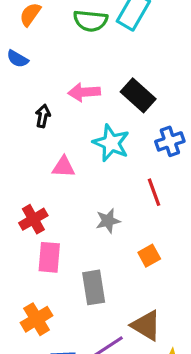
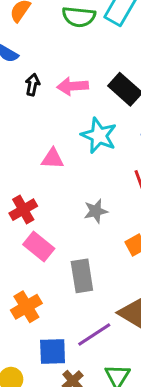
black arrow: (43, 116) -> (33, 85), moved
pink rectangle: (49, 257) -> (39, 247), turned -56

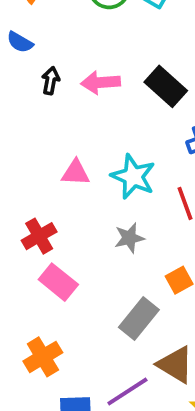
cyan star: (99, 136) -> (133, 177), moved
gray rectangle: (82, 276) -> (139, 319), moved, turned 48

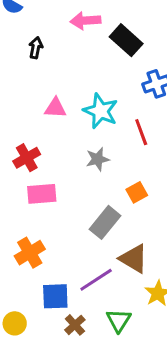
black arrow: (51, 81) -> (36, 48), moved
pink arrow: (101, 82) -> (85, 21), moved
pink rectangle: (58, 282) -> (42, 194), turned -44

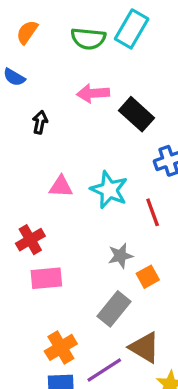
gray star: (98, 159) -> (120, 256), moved
orange cross: (30, 253) -> (61, 347), moved

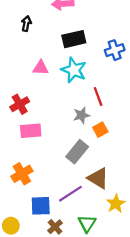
black rectangle: (136, 114) -> (74, 39), moved, turned -55
red line: (153, 212) -> (98, 96), moved
orange cross: (61, 347) -> (22, 174), moved

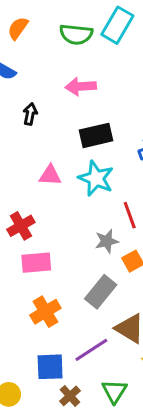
orange cross: (22, 174) -> (45, 312), moved

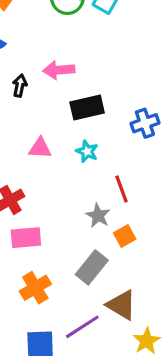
pink arrow: (81, 86) -> (59, 70), moved
cyan star: (96, 178) -> (87, 151), size x0.6
gray star: (107, 241) -> (98, 216), turned -30

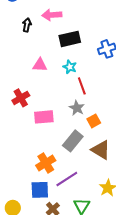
red line: (121, 189) -> (82, 86), moved
pink rectangle: (26, 238) -> (44, 117), moved
orange cross: (35, 288) -> (46, 163), moved
brown triangle: (121, 305) -> (101, 150), moved

